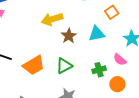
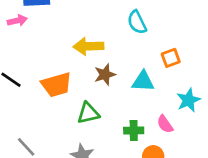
orange trapezoid: (34, 65) -> (56, 85), moved

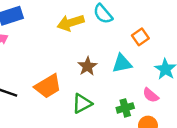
yellow arrow: (88, 46) -> (71, 23), moved

